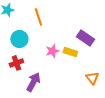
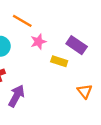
orange line: (38, 17) -> (22, 21), turned -42
pink star: (52, 51) -> (38, 42), moved

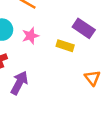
pink star: (38, 42) -> (30, 36), moved

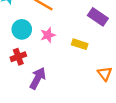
purple rectangle: (84, 28) -> (98, 17), moved

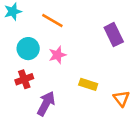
purple rectangle: (98, 17) -> (114, 35), turned 30
yellow rectangle: (80, 44) -> (88, 84), moved

